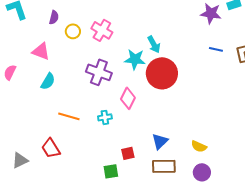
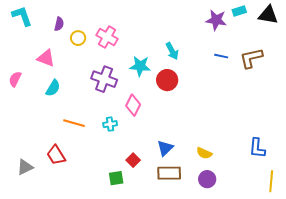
cyan arrow: (154, 44) -> (172, 51), moved
red circle: (162, 73) -> (167, 80), size x0.7
red square: (128, 153) -> (133, 160), turned -32

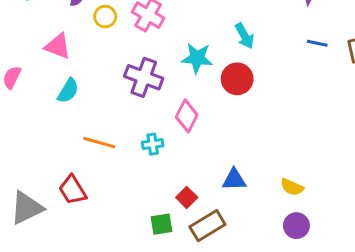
blue triangle: (165, 148) -> (234, 180), turned 42
gray triangle: (25, 167) -> (27, 208), size x1.4
brown rectangle: (169, 173) -> (207, 226), moved, turned -30

